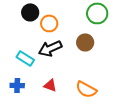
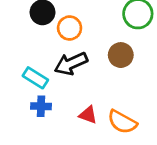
blue cross: (17, 85) -> (41, 106), moved
red triangle: (50, 85) -> (88, 115), moved

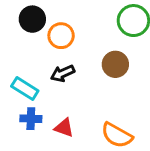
black arrow: (71, 64) -> (63, 73), size x0.7
red triangle: (88, 115) -> (64, 128), moved

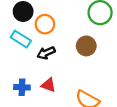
cyan rectangle: (25, 88) -> (21, 39), moved
red triangle: (64, 128) -> (48, 85), moved

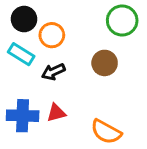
red triangle: (48, 85) -> (56, 113), turned -35
blue cross: (22, 87) -> (23, 116), size x1.5

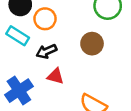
red triangle: (56, 113) -> (55, 76), moved, turned 30
blue cross: (23, 116) -> (19, 91), turned -36

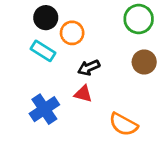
brown circle: (92, 44) -> (144, 62), moved
black arrow: (46, 51) -> (89, 68), moved

